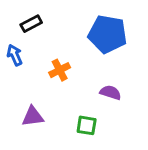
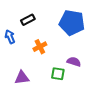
black rectangle: (31, 24) -> (28, 20), moved
green square: (87, 125) -> (58, 74), moved

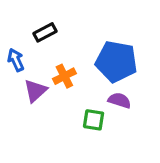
blue pentagon: (72, 23) -> (116, 62), moved
purple triangle: (22, 78) -> (35, 91), moved, turned -35

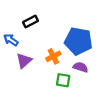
blue arrow: (16, 60) -> (11, 40), turned -32
orange cross: (64, 76) -> (53, 56), moved

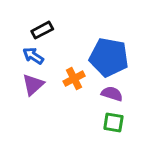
blue arrow: (11, 40) -> (33, 56), moved
green square: (63, 80) -> (113, 123), moved

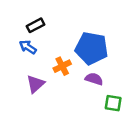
purple triangle: (33, 85) -> (35, 84), moved
green square: (113, 123) -> (113, 103), moved

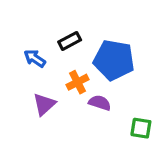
black rectangle: (35, 25) -> (70, 41), moved
purple semicircle: (94, 79) -> (100, 103), moved

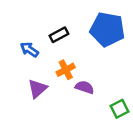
blue pentagon: (114, 60) -> (107, 29), moved
green square: (141, 128) -> (119, 109), turned -36

